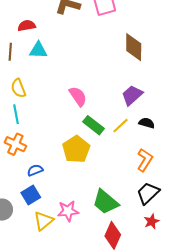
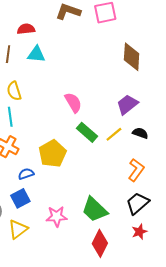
yellow pentagon: (76, 149) -> (52, 154), moved
yellow triangle: (43, 221) -> (18, 229), moved

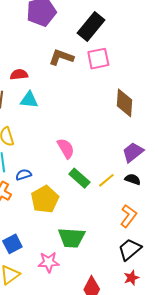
purple trapezoid: (127, 105) -> (133, 152), moved
blue semicircle: (26, 174) -> (23, 175), moved
green trapezoid: (95, 210) -> (72, 238), moved, turned -40

